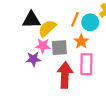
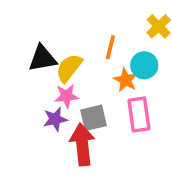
cyan circle: (90, 22) -> (144, 65), moved
gray square: (59, 48) -> (94, 118), moved
red arrow: (65, 75) -> (82, 145), moved

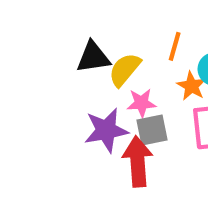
pink star: (67, 96) -> (141, 103), moved
purple star: (55, 119) -> (106, 130), size x1.5

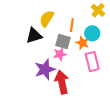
yellow semicircle: (125, 70) -> (47, 19), moved
gray square: (152, 130) -> (63, 42), moved, turned 35

